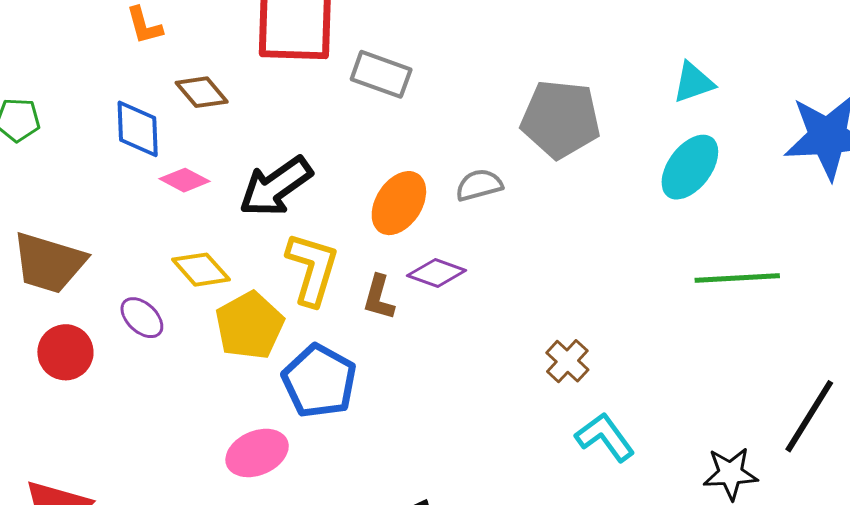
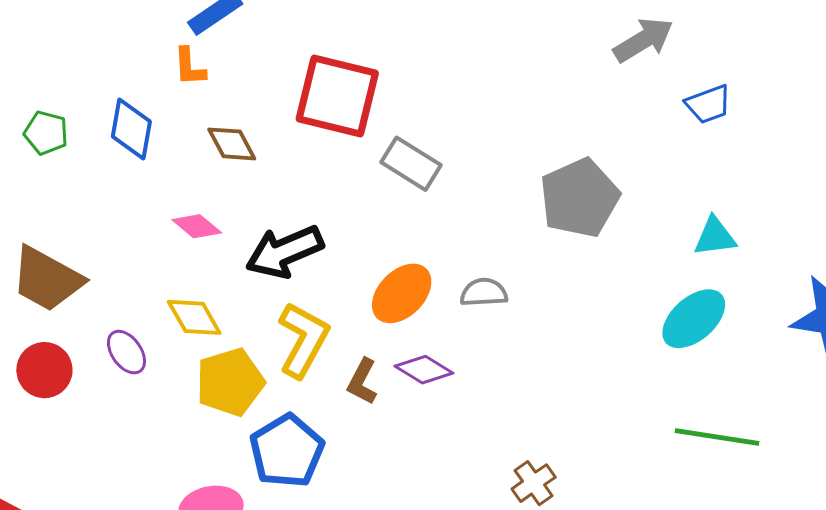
gray pentagon: (561, 119) -> (580, 198), moved, turned 30
blue diamond: (138, 129) -> (131, 129), moved

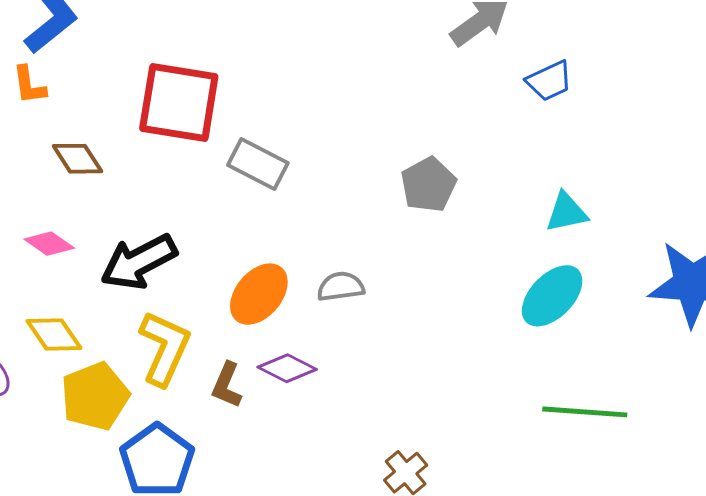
gray pentagon: (580, 198) -> (429, 185), size x0.7

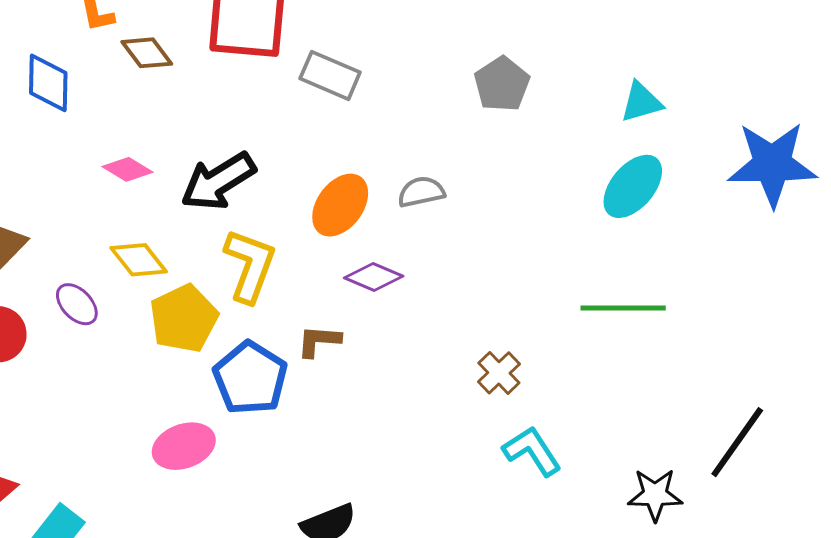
brown diamond: (78, 159) -> (147, 53), moved
brown L-shape: (227, 385) -> (319, 341), moved, turned 75
green line: (585, 412) -> (623, 308), moved

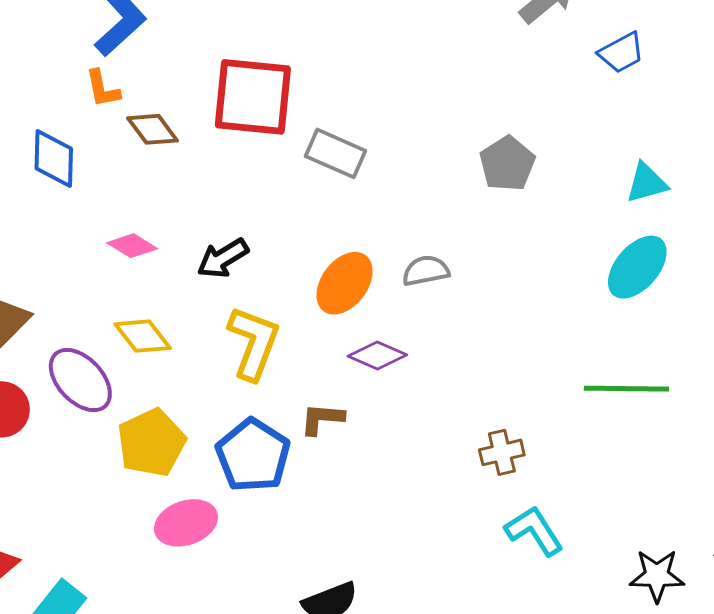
black arrow: (218, 181) -> (223, 258), size x0.7
purple ellipse: (77, 304) -> (80, 380), size x1.5
yellow pentagon: (184, 318) -> (151, 443), moved
brown cross: (499, 373) -> (502, 452), turned 30

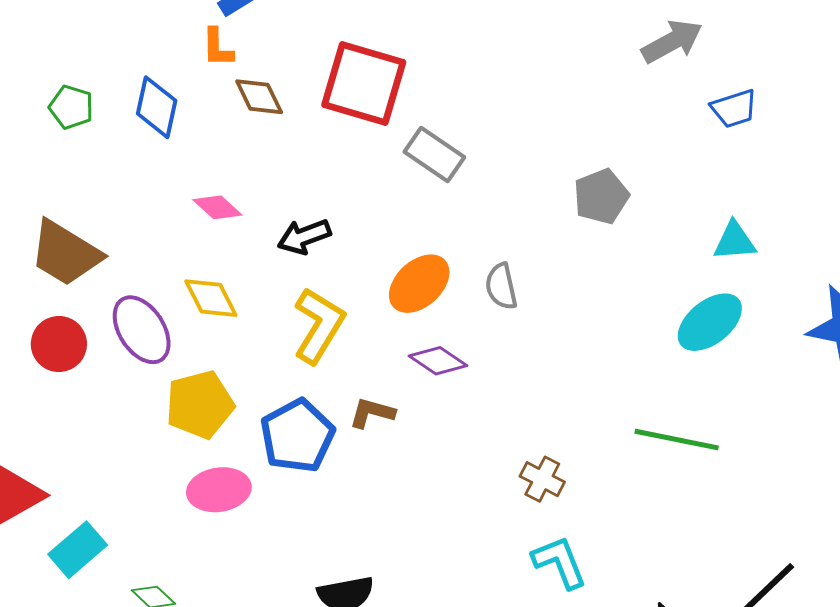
gray semicircle: (426, 271) -> (501, 286), turned -102
brown cross: (502, 452) -> (542, 479), turned 30

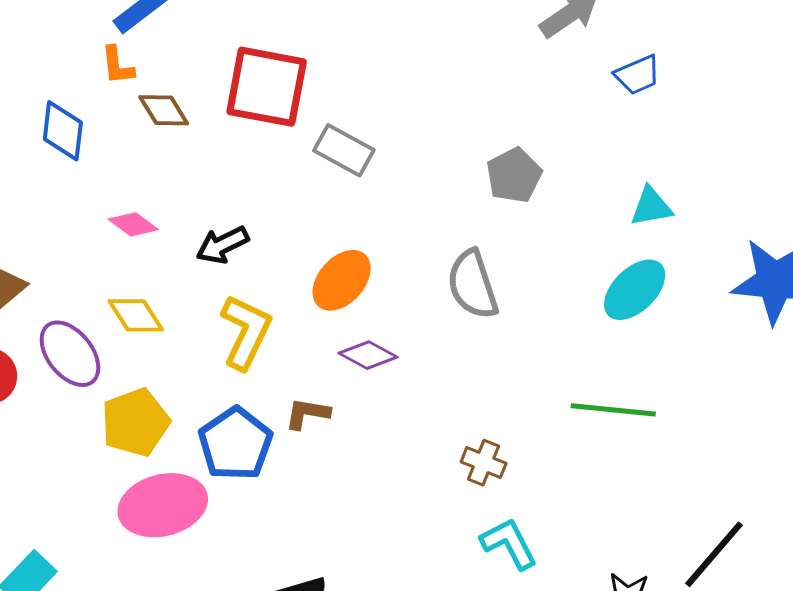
gray semicircle: (501, 286) -> (473, 285), moved, size x1.5
pink ellipse: (219, 490) -> (163, 505), size x1.4

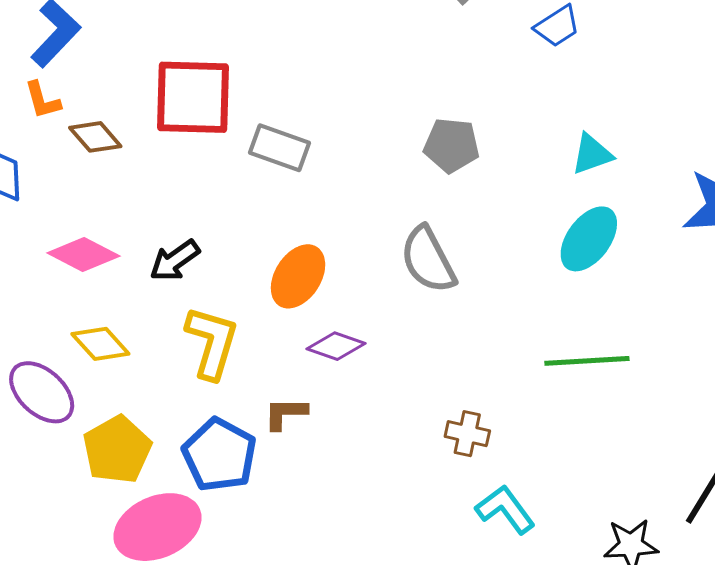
gray pentagon: (514, 175) -> (451, 145), turned -30
pink diamond: (133, 224) -> (83, 255), size x1.4

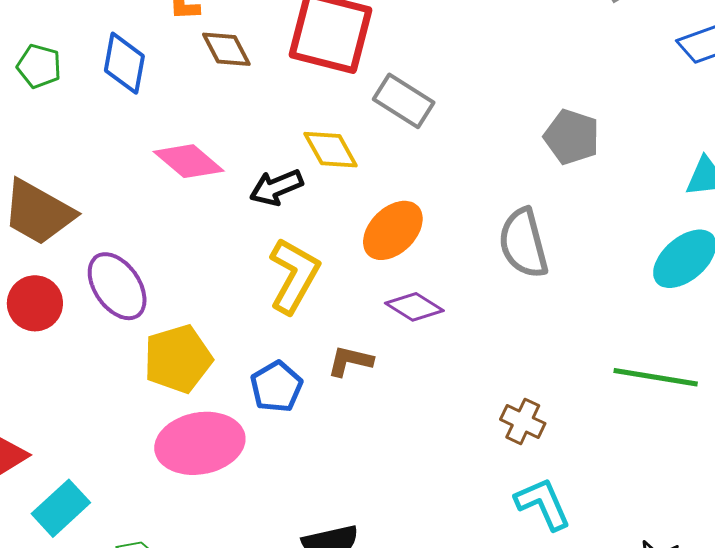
yellow diamond: (100, 344) -> (331, 150), moved
blue pentagon: (219, 455) -> (276, 387), size x0.7

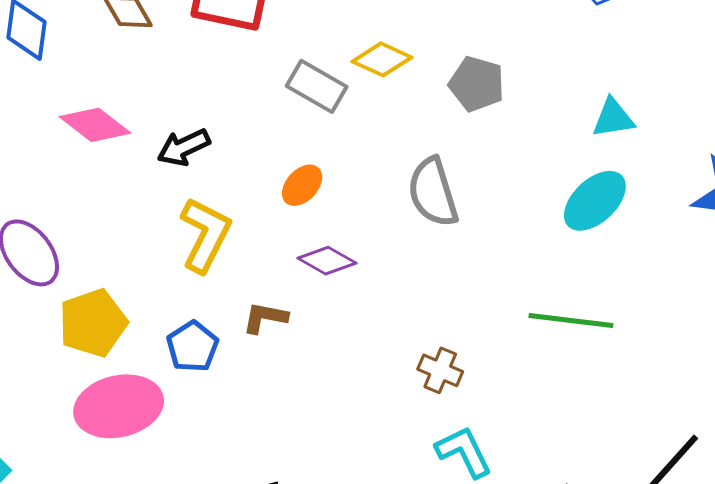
gray rectangle: (404, 101) -> (317, 86), moved
yellow diamond: (331, 150) -> (382, 59), moved, turned -34
orange ellipse: (393, 230) -> (302, 185), size x0.7

